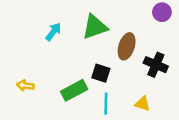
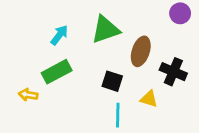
green rectangle: (74, 90) -> (57, 72), moved
yellow triangle: (142, 104) -> (149, 99), moved

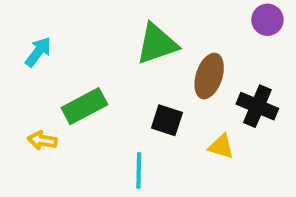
cyan arrow: (59, 35) -> (38, 52), moved
cyan line: (118, 115) -> (139, 171), moved

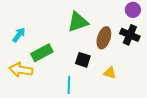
cyan arrow: (38, 52) -> (19, 35), moved
black cross: (257, 106) -> (130, 35), moved
yellow arrow: (42, 140) -> (21, 70), size x1.6

